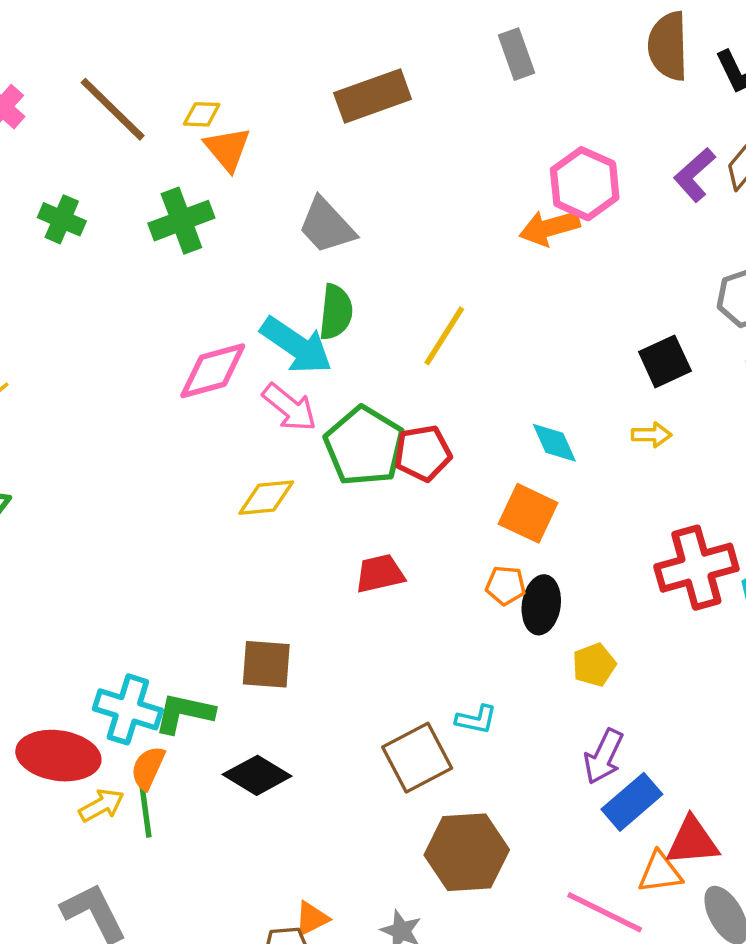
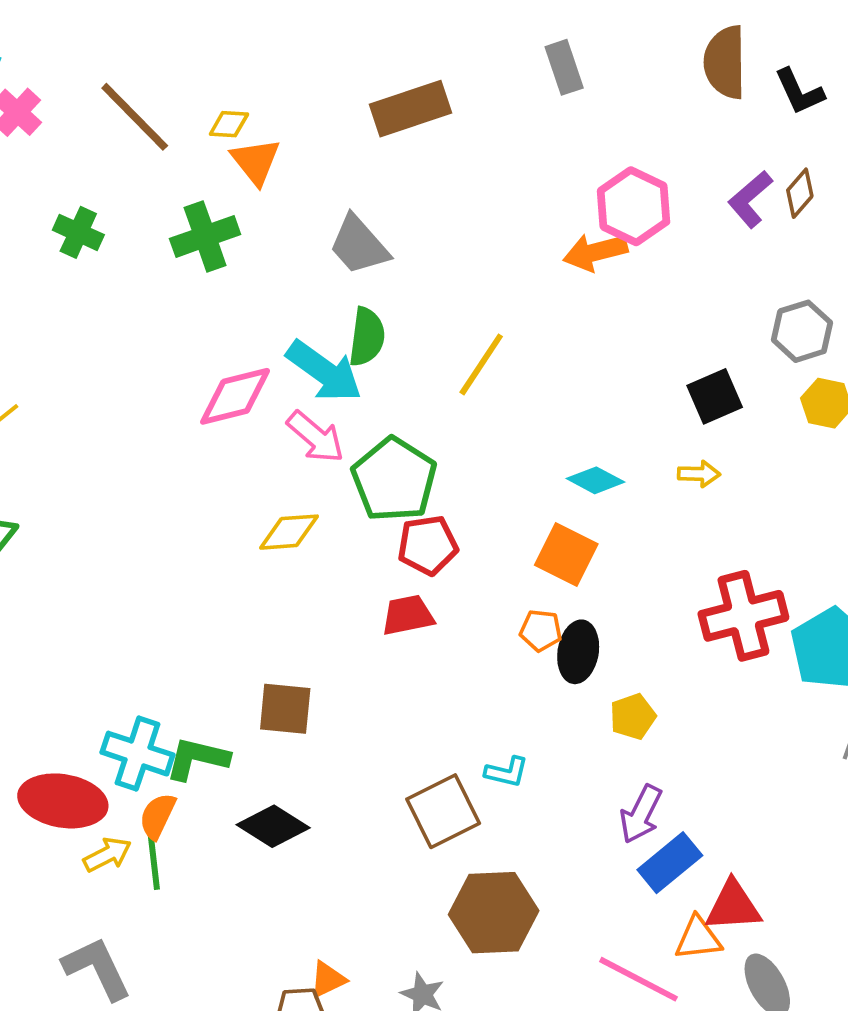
cyan diamond: (554, 443) -> (596, 480), turned -39
red pentagon: (423, 453) -> (428, 545), moved

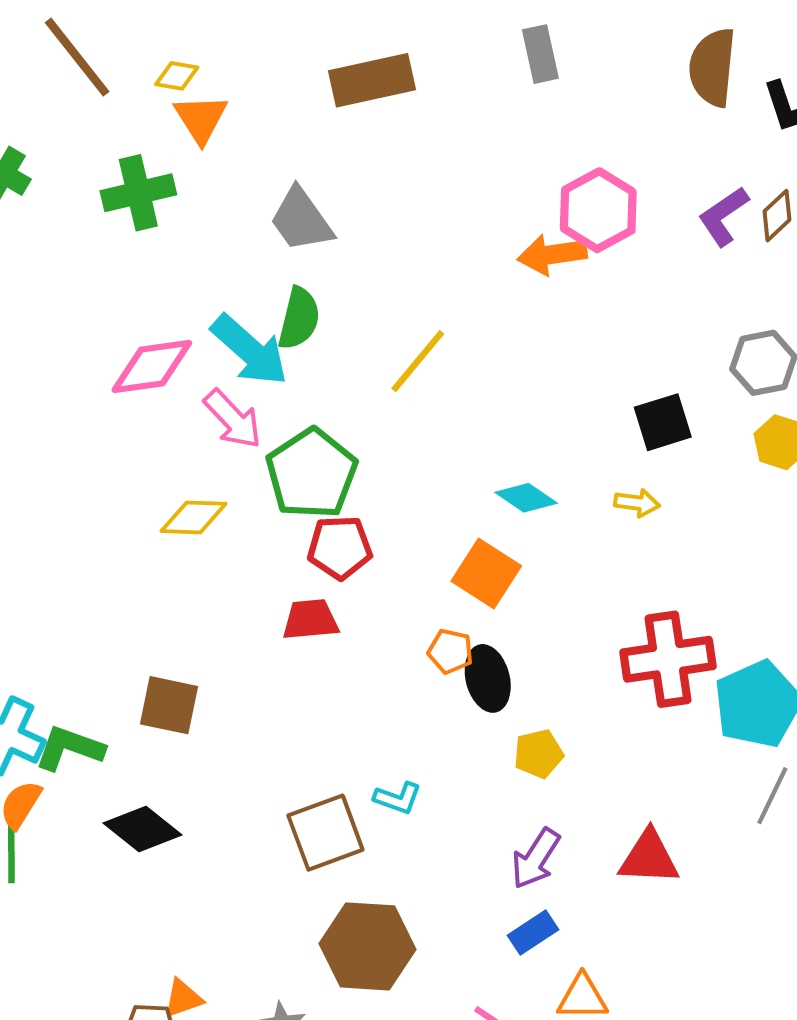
black ellipse: (578, 652) -> (488, 678), turned -30
blue rectangle: (670, 863) -> (533, 932), moved, size x0.7
red triangle: (733, 906) -> (649, 858), moved

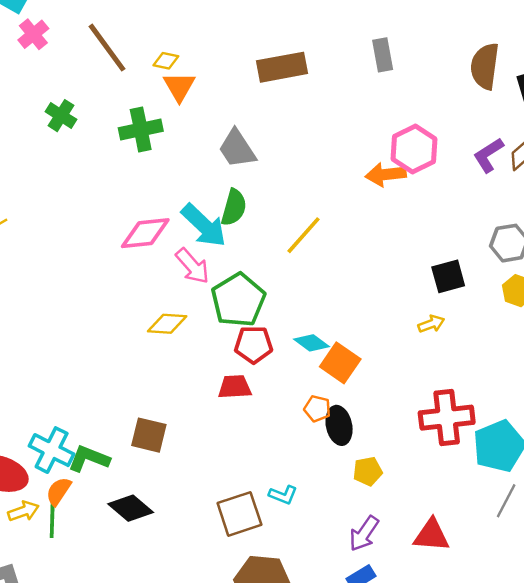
cyan diamond: (526, 498) -> (311, 343), moved
yellow arrow: (637, 503) -> (431, 324), turned -30

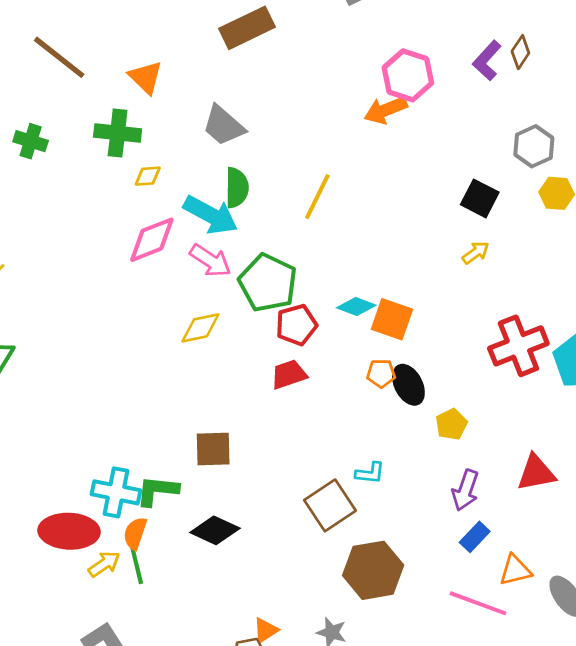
yellow diamond: (166, 61) -> (148, 176), moved
green cross: (141, 130) -> (118, 133), turned 33
black square: (448, 276) -> (480, 198), turned -32

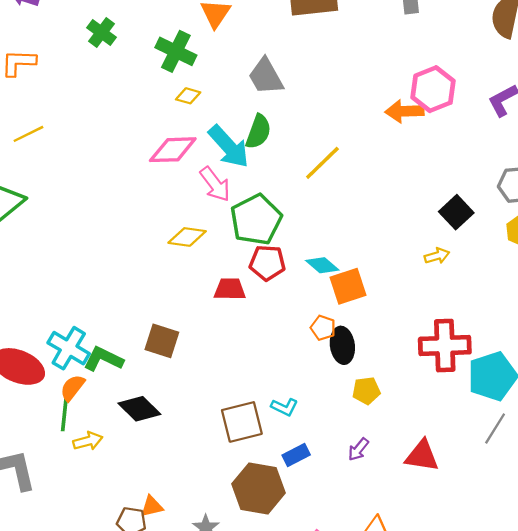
orange square: (392, 319) -> (348, 286), turned 33
red trapezoid: (289, 374) -> (230, 289), moved
purple arrow: (465, 490) -> (358, 449), size x0.7
blue rectangle: (475, 537) -> (296, 455), moved
yellow arrow: (104, 564) -> (88, 441), moved

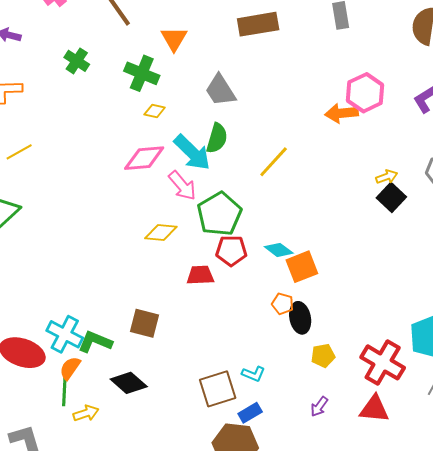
yellow arrow: (437, 256) -> (387, 177), moved
red cross: (445, 346) -> (383, 362), moved, turned 36
blue rectangle: (296, 455) -> (250, 413), moved

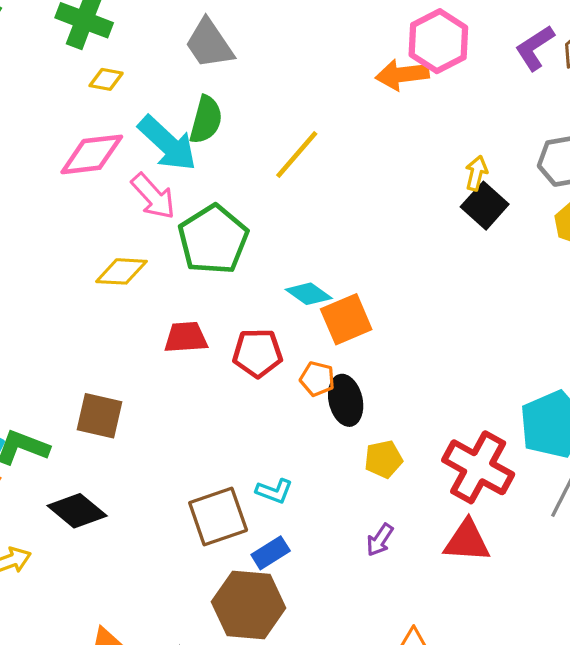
yellow arrow: (387, 177) -> (476, 173), turned -55
red pentagon: (231, 251) -> (257, 353), moved

